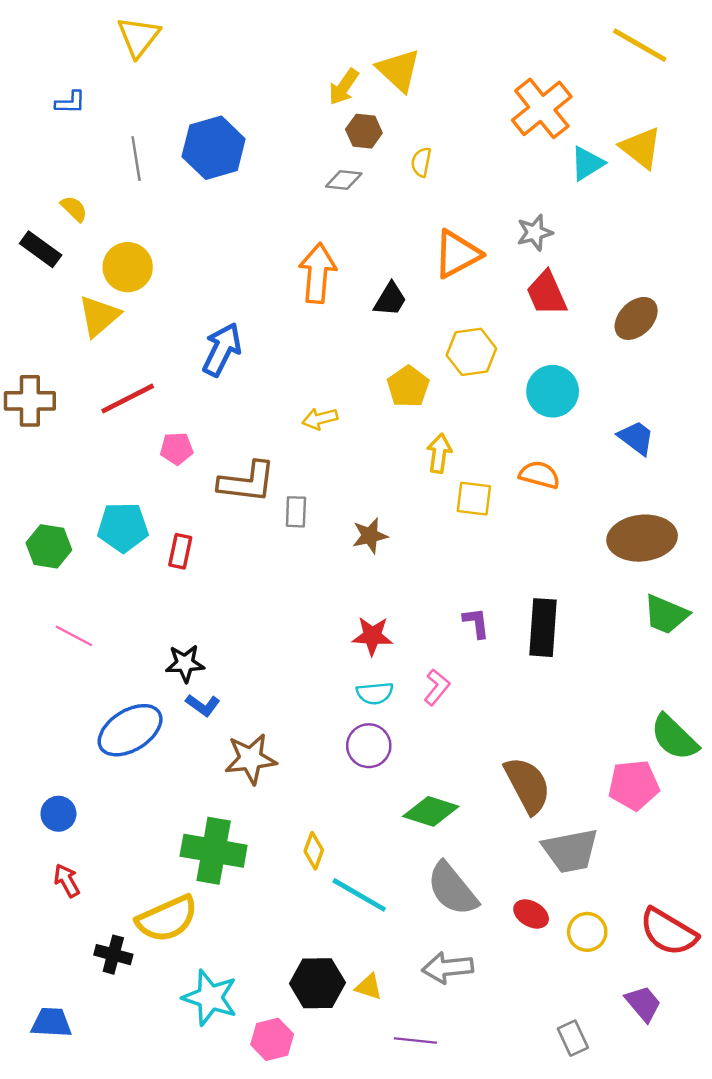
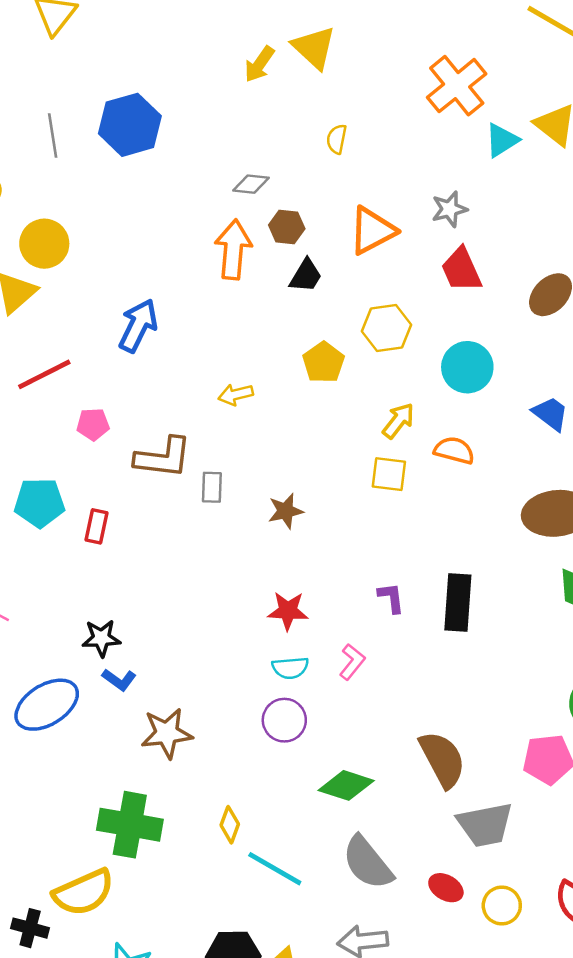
brown hexagon: (364, 131) -> (287, 227), moved
gray diamond: (344, 180) -> (251, 184), moved
yellow arrow: (439, 453) -> (398, 421), moved, turned 30

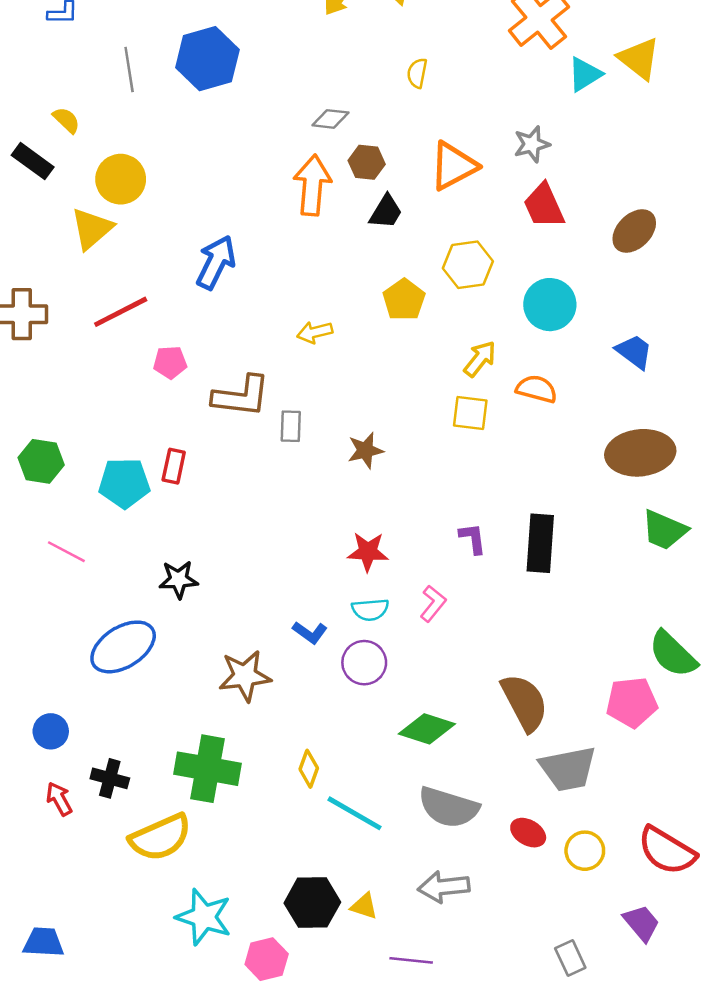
cyan pentagon: (40, 503) -> (124, 483), moved
blue L-shape: (119, 680) -> (310, 632), moved
gray semicircle: (368, 863) -> (449, 807), turned -34
black cross: (30, 928) -> (110, 778), moved

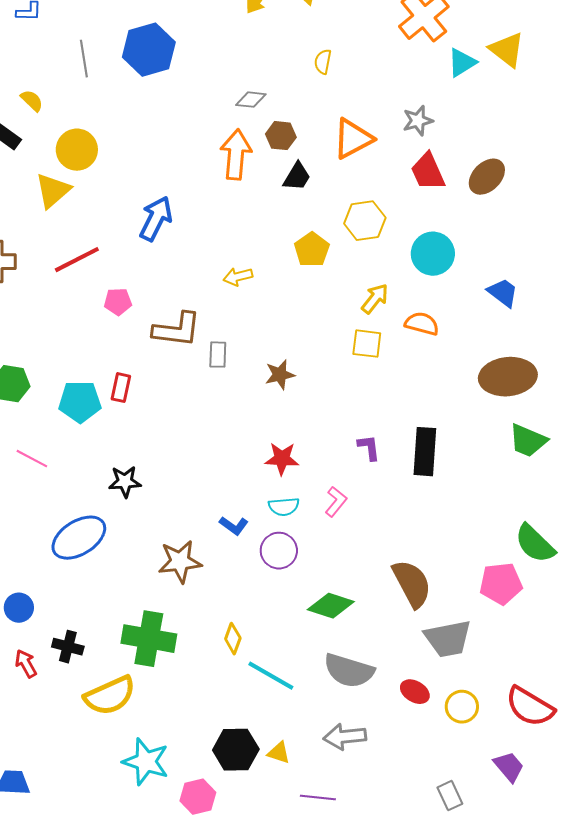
brown ellipse: (634, 231) -> (487, 177), moved

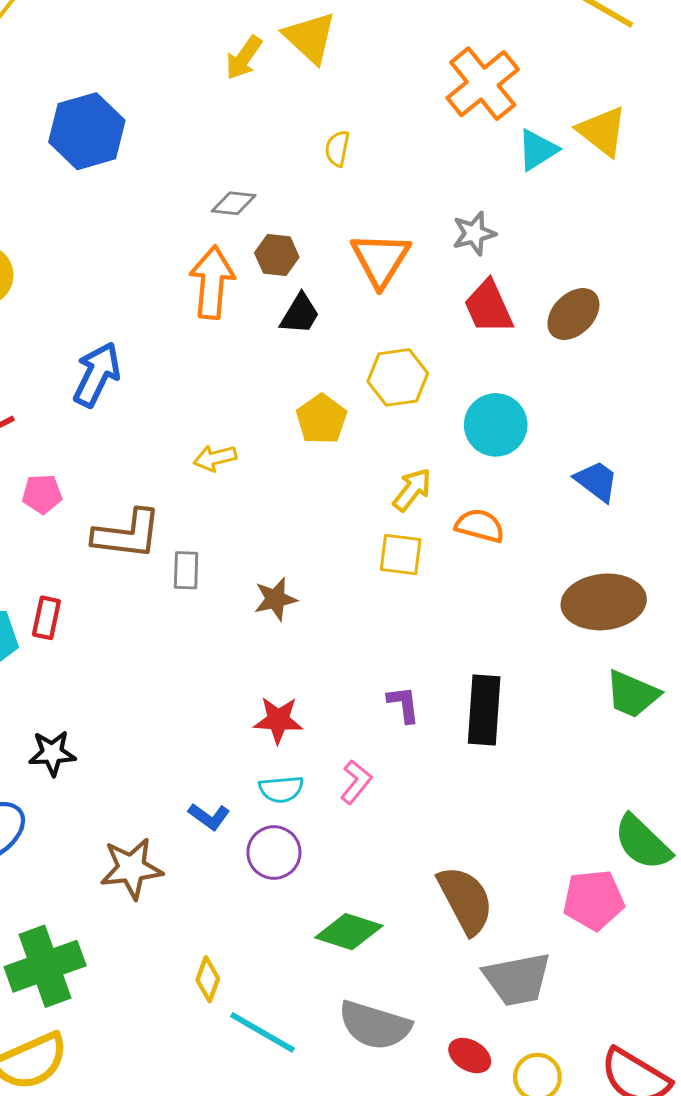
orange triangle: (353, 139) -> (380, 259), turned -30
green cross: (149, 639) -> (45, 966), moved, turned -30

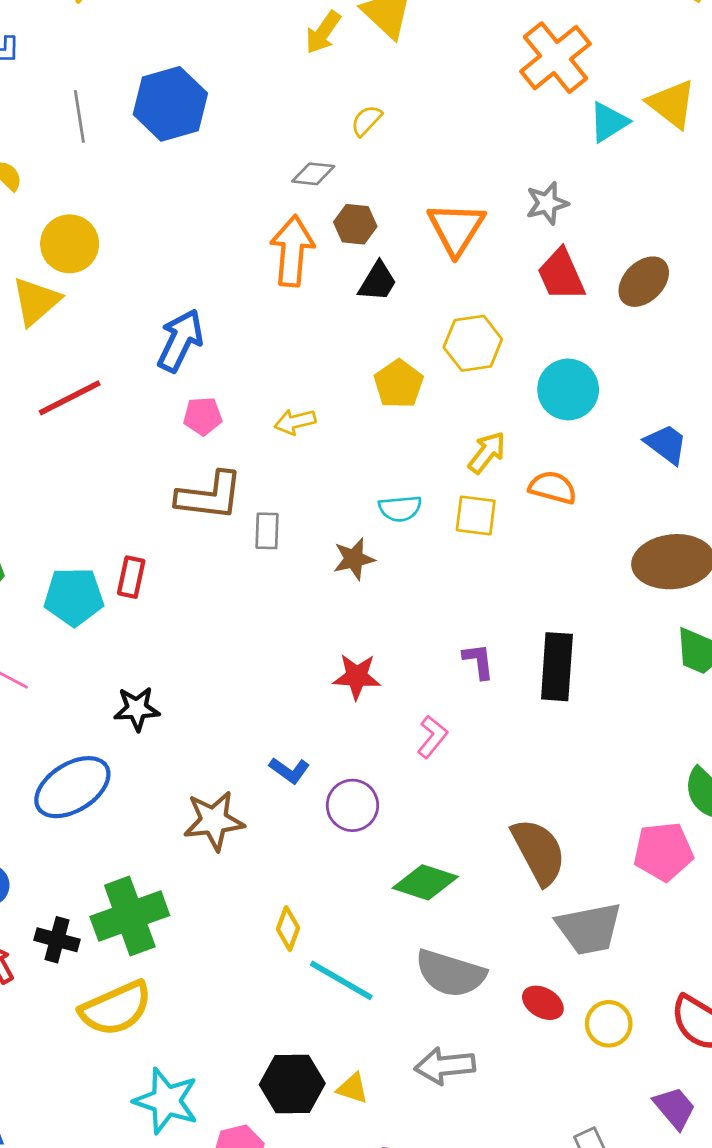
yellow semicircle: (337, 148) -> (366, 121), moved, turned 32
pink pentagon: (42, 494) -> (203, 416), moved
cyan semicircle: (281, 789) -> (400, 508), moved

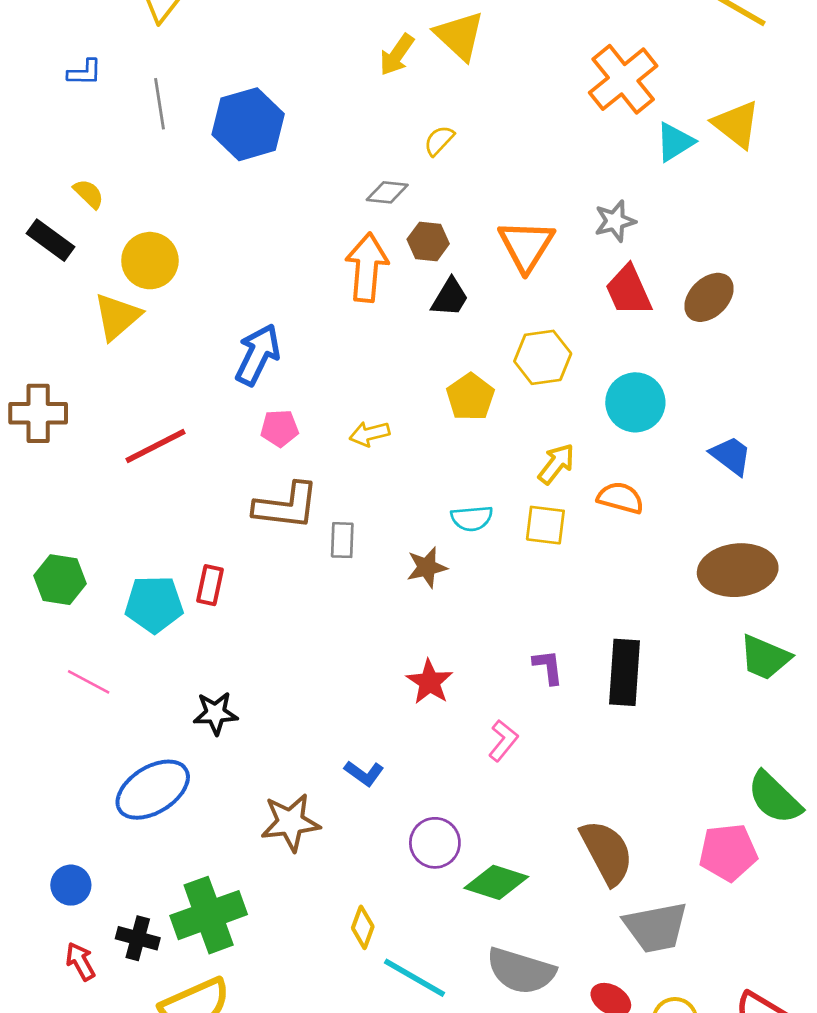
gray line: (79, 116) -> (160, 104), moved
red line: (70, 398) -> (155, 446), moved
red star: (357, 677) -> (429, 682), turned 30
purple circle: (352, 805) -> (435, 843), moved

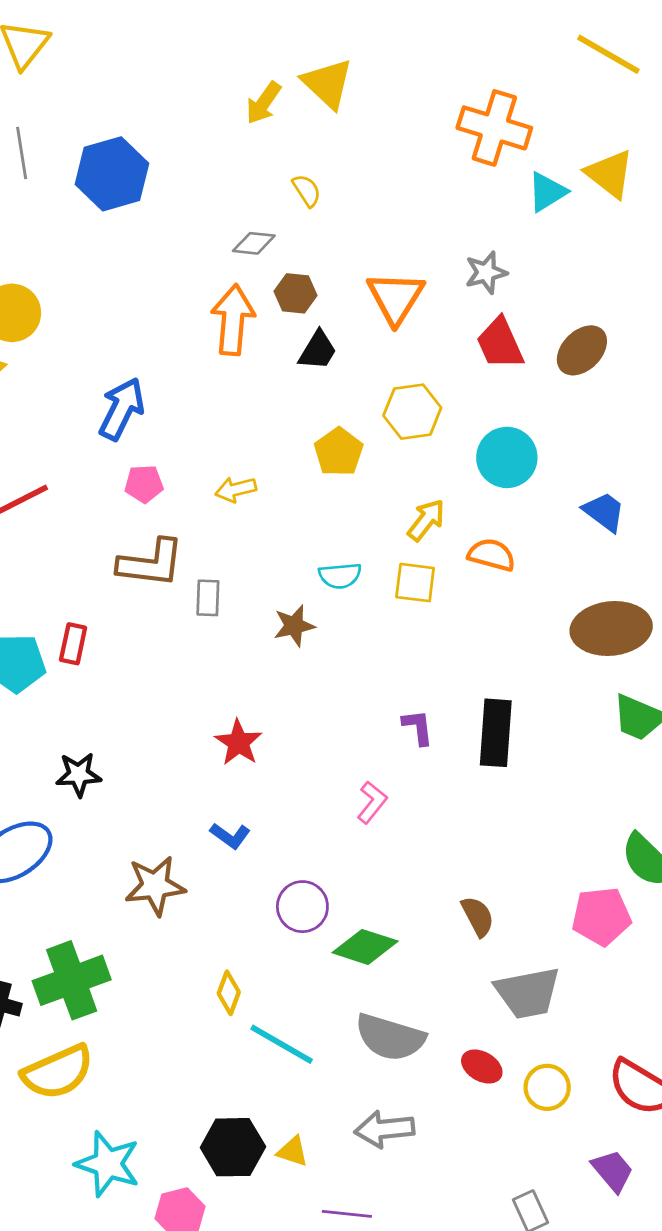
orange cross: (623, 79) -> (494, 128), turned -34
yellow semicircle: (439, 141) -> (307, 190), turned 104
red star: (429, 682) -> (238, 743), moved
brown semicircle: (607, 852) -> (478, 916), size x0.6

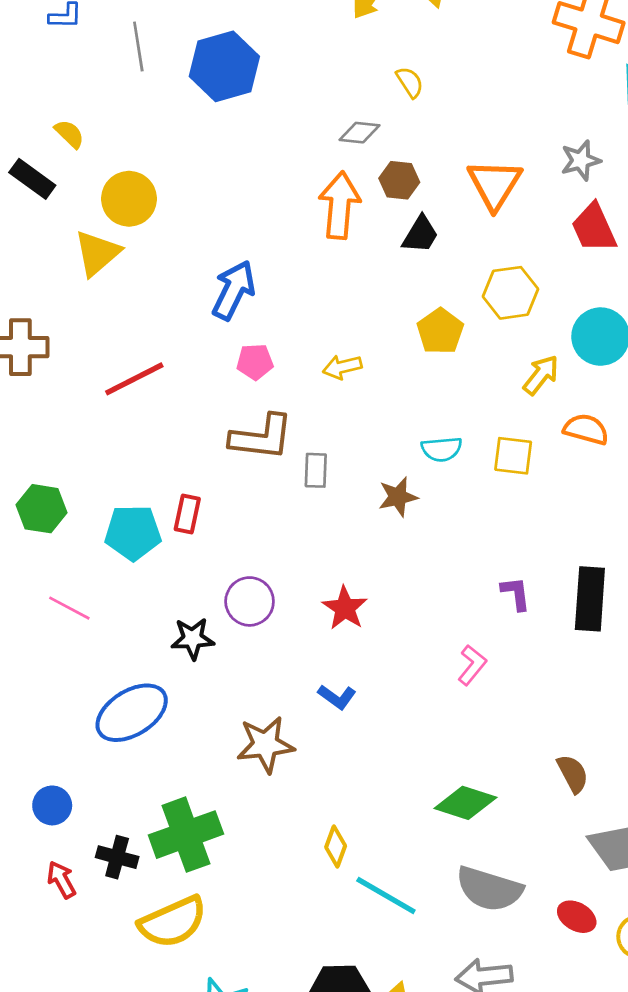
yellow arrow: (426, 520) -> (541, 375), moved
purple circle: (302, 907) -> (250, 601), moved

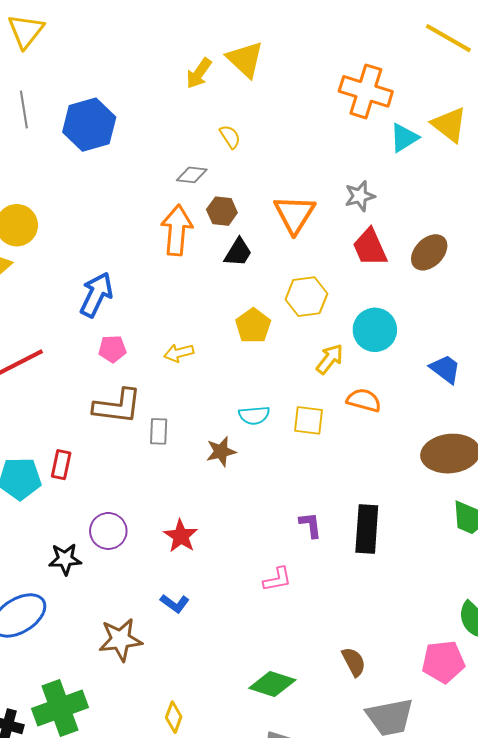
pink L-shape: (472, 665) -> (277, 579), turned 40

